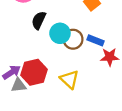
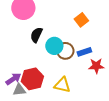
blue rectangle: (95, 40) -> (84, 52), turned -40
yellow triangle: (69, 79) -> (62, 85), turned -30

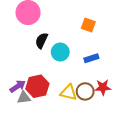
orange square: (81, 20) -> (88, 25), turned -32
brown circle: (65, 51) -> (85, 91), moved
red star: (96, 66) -> (103, 87), moved

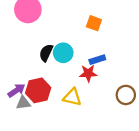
black semicircle: (42, 41) -> (46, 53), moved
red star: (103, 87) -> (88, 73), moved
brown circle: (85, 91) -> (126, 95), moved

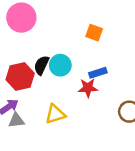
red hexagon: (38, 90) -> (20, 77), moved
yellow triangle: (72, 97) -> (55, 114), moved, turned -30

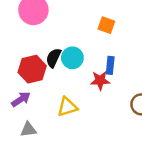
blue rectangle: (98, 73) -> (110, 65), turned -66
gray triangle: (16, 120) -> (28, 129), moved

